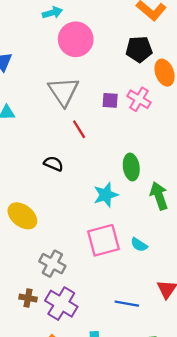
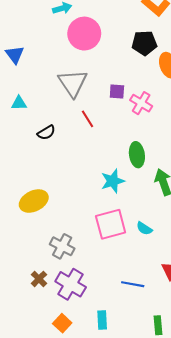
pink cross: (139, 99) -> (141, 103), moved
black semicircle: (53, 164) -> (46, 133), moved, turned 126
yellow ellipse: (22, 216) -> (34, 201), turned -64
brown cross: (28, 298) -> (39, 279), turned 35

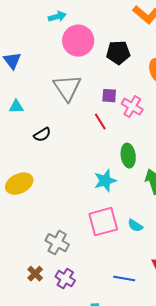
black pentagon: (144, 43) -> (118, 53), moved
red line: (87, 119) -> (100, 122), moved
yellow ellipse: (34, 201) -> (19, 184), moved
purple cross: (71, 284) -> (65, 279), size x0.7

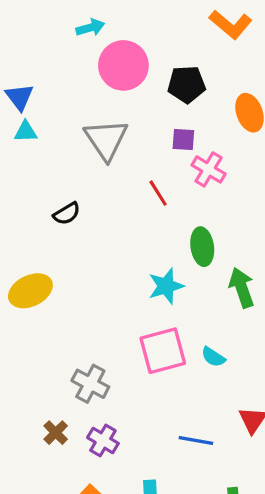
purple square: (109, 96) -> (183, 139), moved
cyan triangle: (16, 107) -> (26, 132), moved

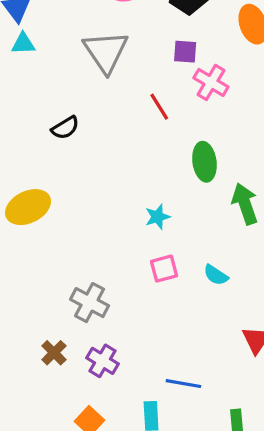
cyan star: (166, 286) -> (158, 217), moved, size x0.7
pink square: (163, 351) -> (164, 269), size x0.6
blue line: (196, 441) -> (183, 384), moved

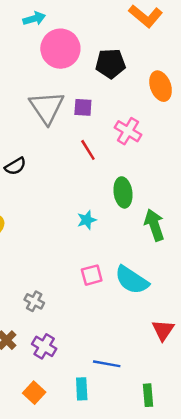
purple square: (185, 52) -> (83, 107), moved
cyan star: (158, 217) -> (87, 220), moved
cyan semicircle: (216, 275) -> (132, 280), size x1.8
gray cross: (90, 303) -> (34, 301), size x0.7

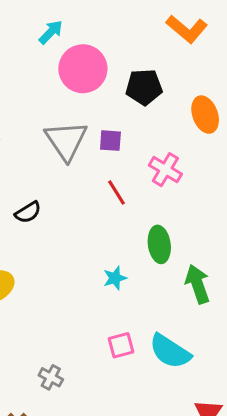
cyan arrow: (34, 19) -> (51, 32), turned -30

